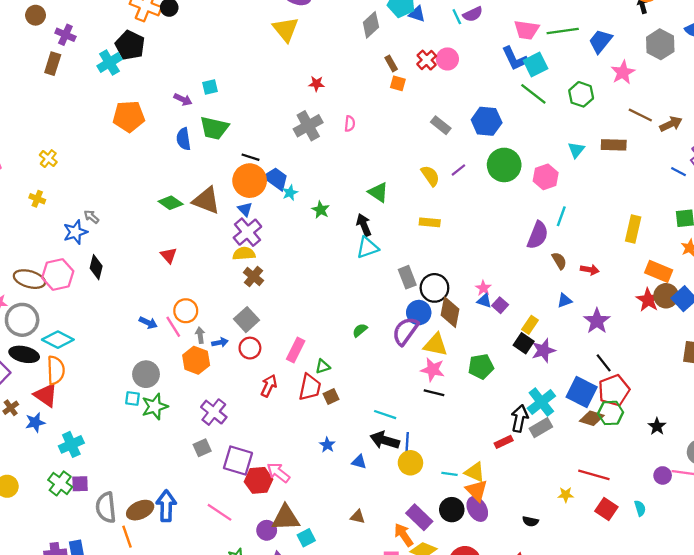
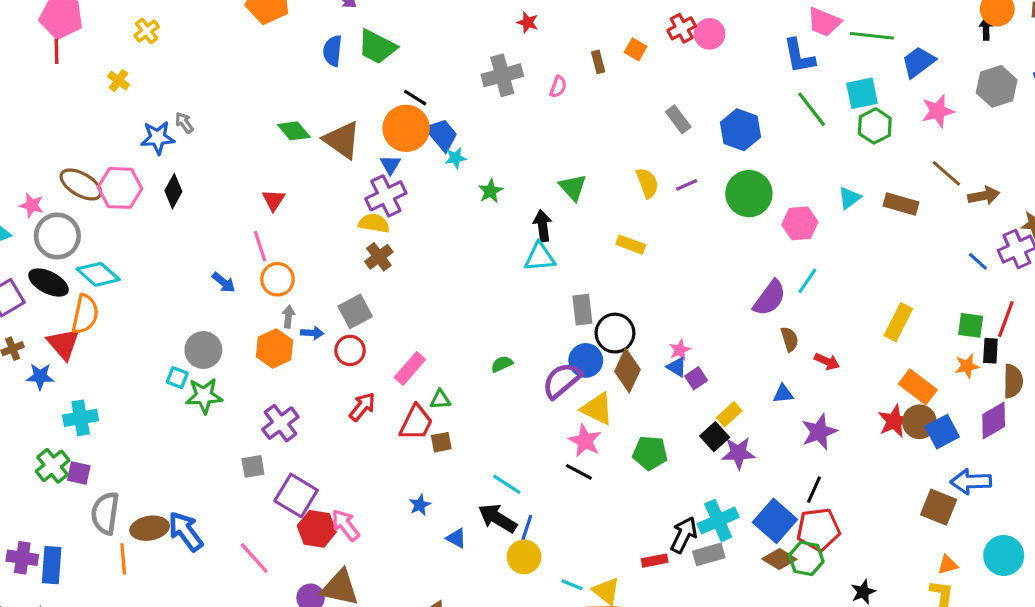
brown rectangle: (391, 63) -> (598, 62), moved
cyan square: (536, 64) -> (862, 93), moved
pink line: (173, 327) -> (260, 246), moved
black line: (604, 363) -> (814, 490), turned 48
blue arrow: (166, 506) -> (186, 531), turned -52

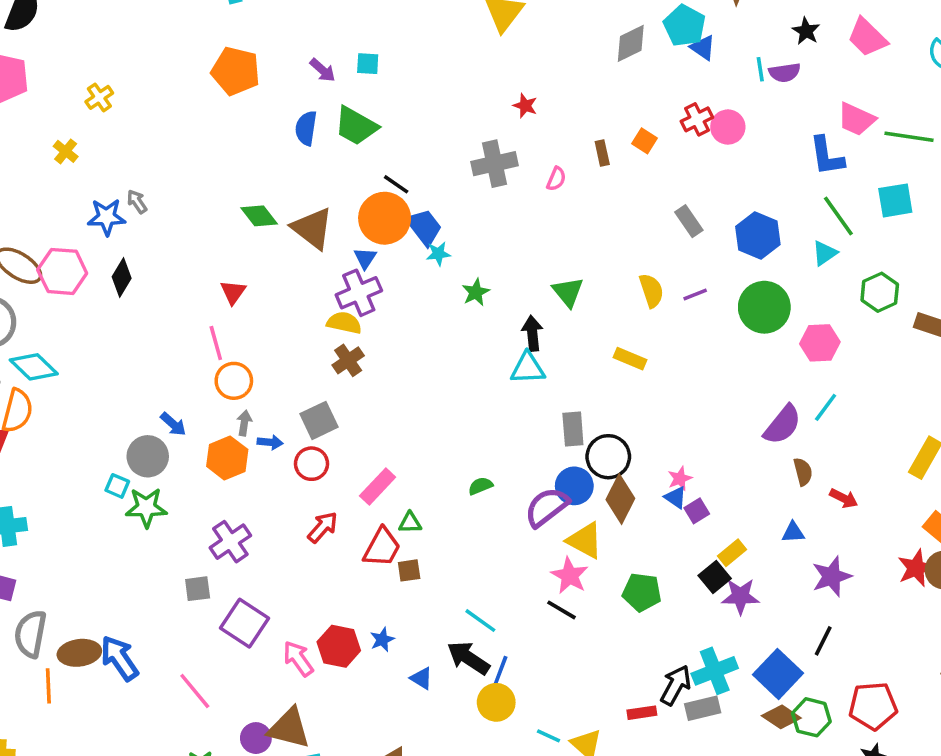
green hexagon: (875, 126) -> (880, 292), moved
cyan triangle: (849, 198) -> (825, 253), moved
blue arrow: (224, 282) -> (173, 424), moved
red hexagon: (317, 529) -> (339, 646), moved
red pentagon: (818, 529) -> (873, 706), moved

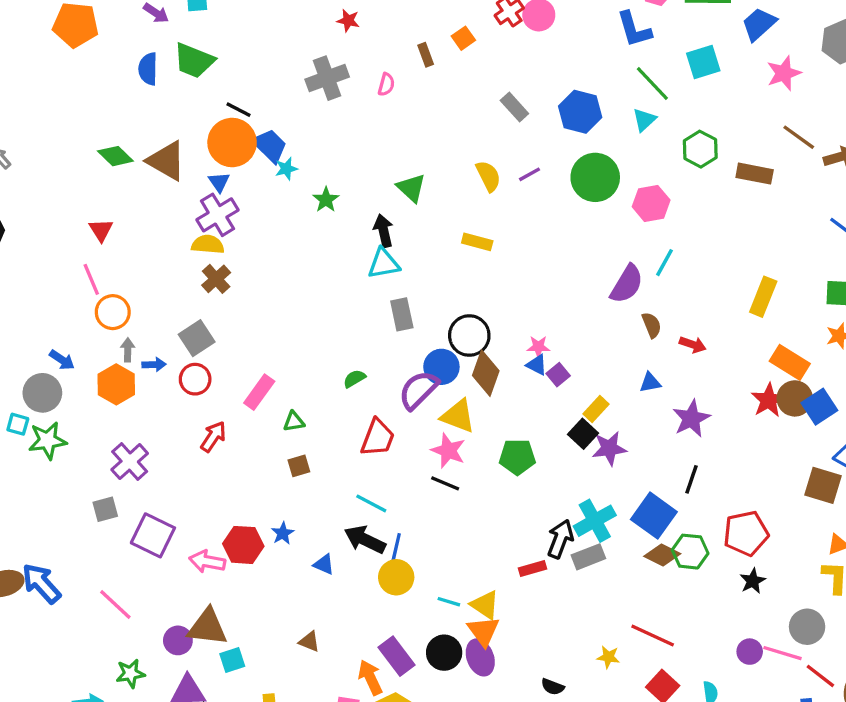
orange square: (645, 141) -> (463, 38), turned 30
gray rectangle: (573, 429) -> (402, 314), moved
pink star: (680, 479) -> (538, 347), turned 30
red trapezoid: (382, 547) -> (378, 438), moved
pink arrow: (298, 659) -> (207, 561), turned -36

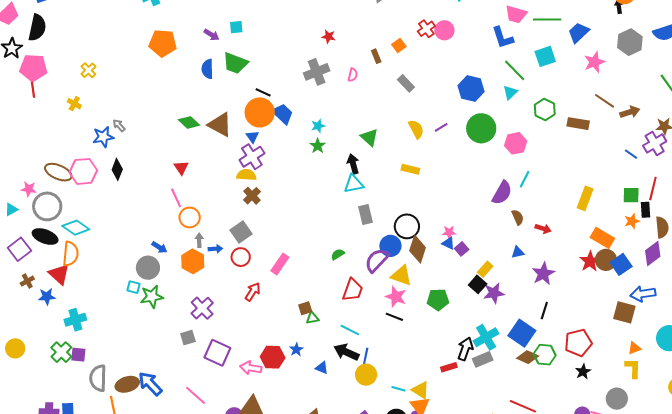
gray rectangle: (514, 107) -> (406, 83), moved
cyan star: (286, 169) -> (318, 126), moved
green triangle: (294, 422) -> (312, 318), moved

